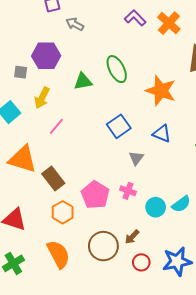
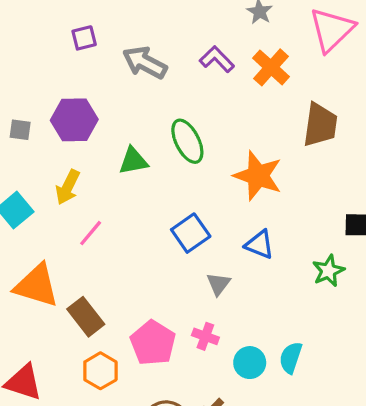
gray arrow: (75, 24) -> (145, 63), moved, size x1.5
gray square: (21, 72) -> (20, 130), moved
cyan semicircle: (181, 204) -> (291, 358), turned 144

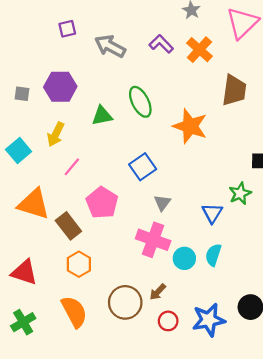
blue triangle: (260, 245) -> (212, 213), moved, turned 40
pink cross: (205, 336) -> (153, 240), size x1.8
pink pentagon: (153, 343) -> (102, 203), moved

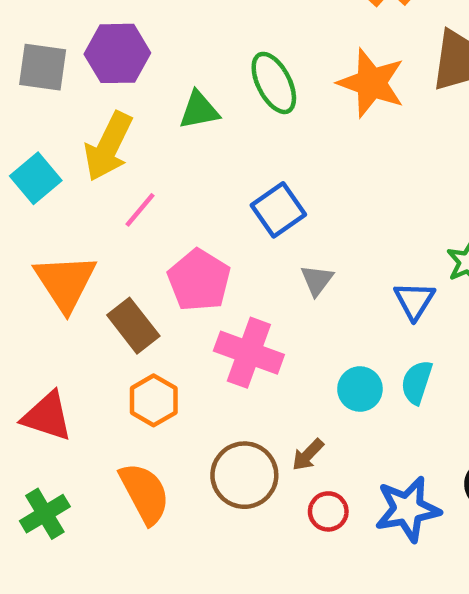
gray square: (22, 94) -> (43, 67), size x1.6
orange star: (190, 126) -> (371, 83), moved
yellow arrow: (56, 134) -> (108, 146), size x1.4
orange triangle: (34, 204) -> (65, 282), turned 40
pink cross: (153, 240) -> (249, 353), moved

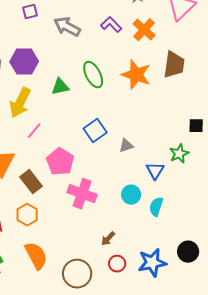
gray triangle: (317, 280) -> (126, 146), moved, turned 35
cyan circle: (360, 389) -> (131, 195), moved
orange hexagon: (154, 400) -> (27, 215), moved
brown circle: (244, 475) -> (77, 274), moved

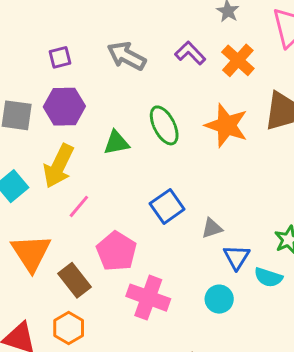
purple square: (30, 12) -> (60, 57), moved
blue triangle: (155, 171) -> (237, 257), moved
cyan semicircle: (156, 207) -> (268, 277), moved, turned -90

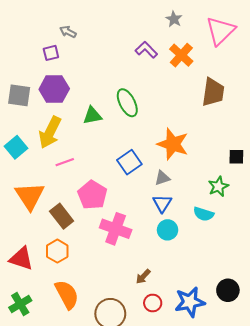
gray arrow: (127, 56) -> (68, 32), moved, size x0.6
orange star: (226, 125) -> (173, 144), moved
pink line: (79, 206) -> (65, 162), turned 30
blue triangle: (237, 257) -> (162, 203), moved

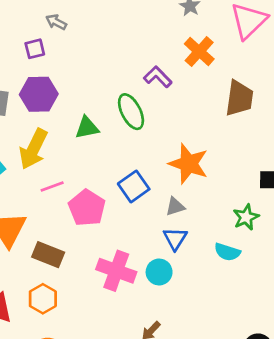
purple L-shape: (146, 50) -> (158, 77), moved
pink pentagon: (92, 195) -> (87, 208), moved
brown rectangle: (62, 216) -> (48, 255), turned -30
cyan circle: (168, 230) -> (159, 272), moved

